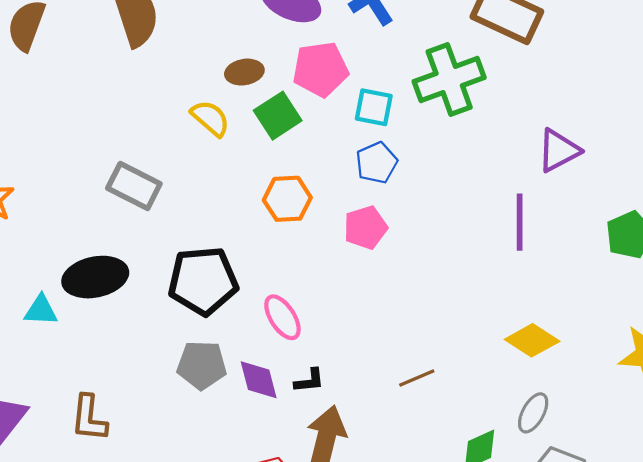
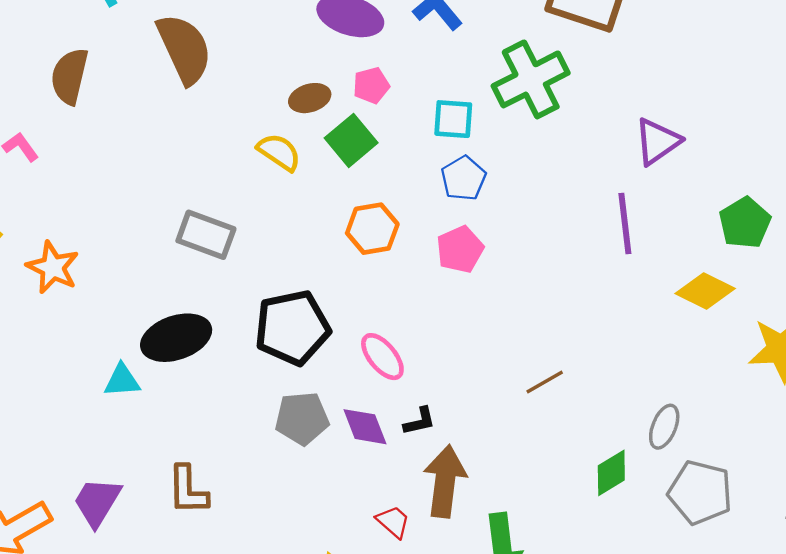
pink pentagon: (320, 69) -> (371, 85), moved, size x0.6
yellow diamond: (532, 340) -> (705, 291), moved
brown line: (417, 378) -> (545, 382), moved

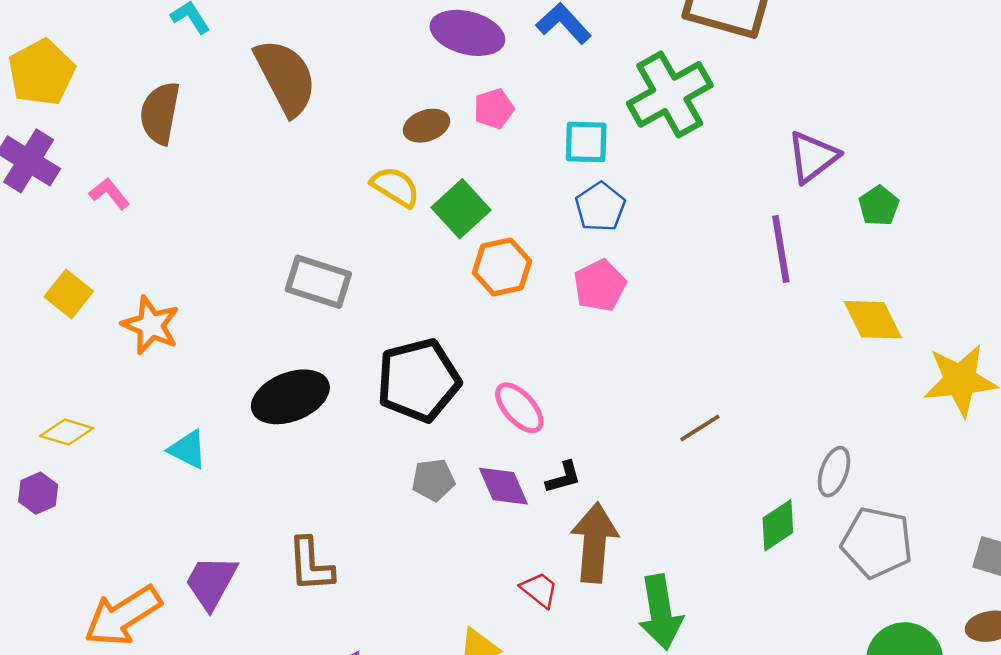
green square: (351, 140) -> (461, 209), moved
green pentagon: (745, 223) -> (879, 206), moved, size x0.7
yellow diamond: (705, 291) -> (873, 320), turned 40
cyan triangle: (122, 380) -> (188, 449), moved, turned 33
gray pentagon: (302, 418) -> (433, 480), size x0.7

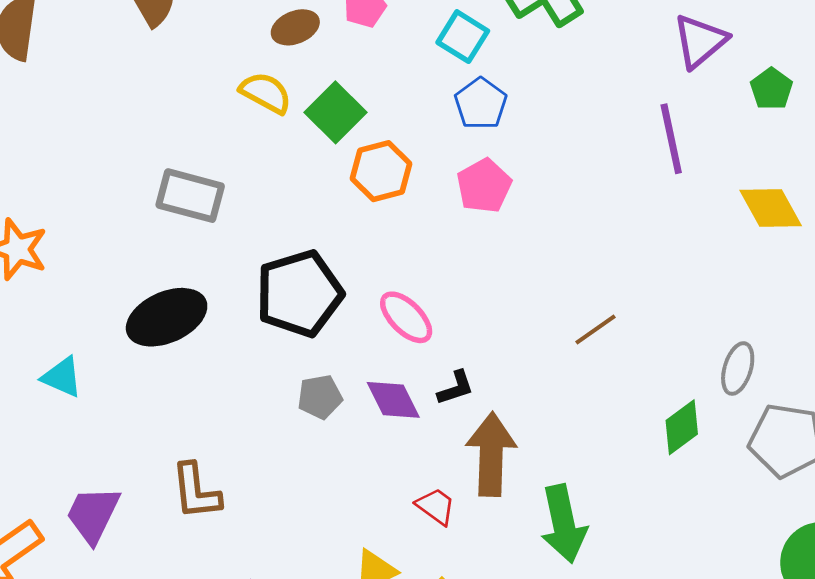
cyan square: (586, 142) -> (463, 37), turned 33

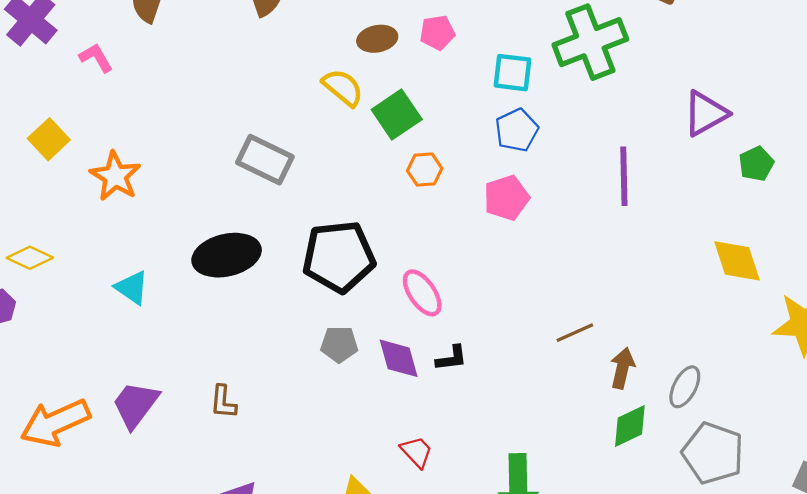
cyan square: (463, 37) -> (512, 73), turned -36
purple line: (671, 139) -> (624, 176), moved
orange hexagon: (381, 171) -> (425, 170), size x0.7
brown arrow: (491, 454) -> (622, 368), moved, size x0.6
brown L-shape: (196, 491) -> (223, 402), size x0.7

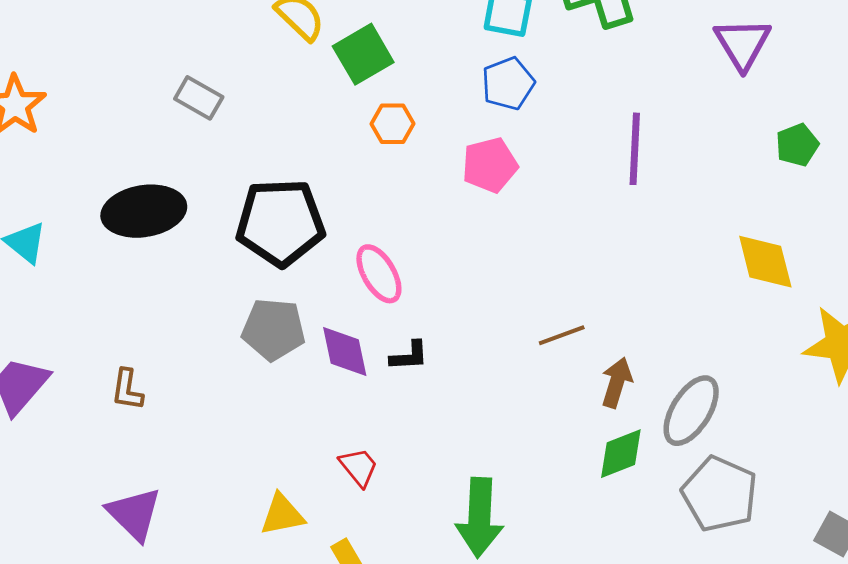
purple triangle: (706, 113) -> (742, 44), moved, turned -36
gray rectangle: (265, 160) -> (199, 98), size x0.7
gray pentagon: (339, 344) -> (274, 329), size x1.4
gray ellipse: (685, 387) -> (691, 411), size x1.4

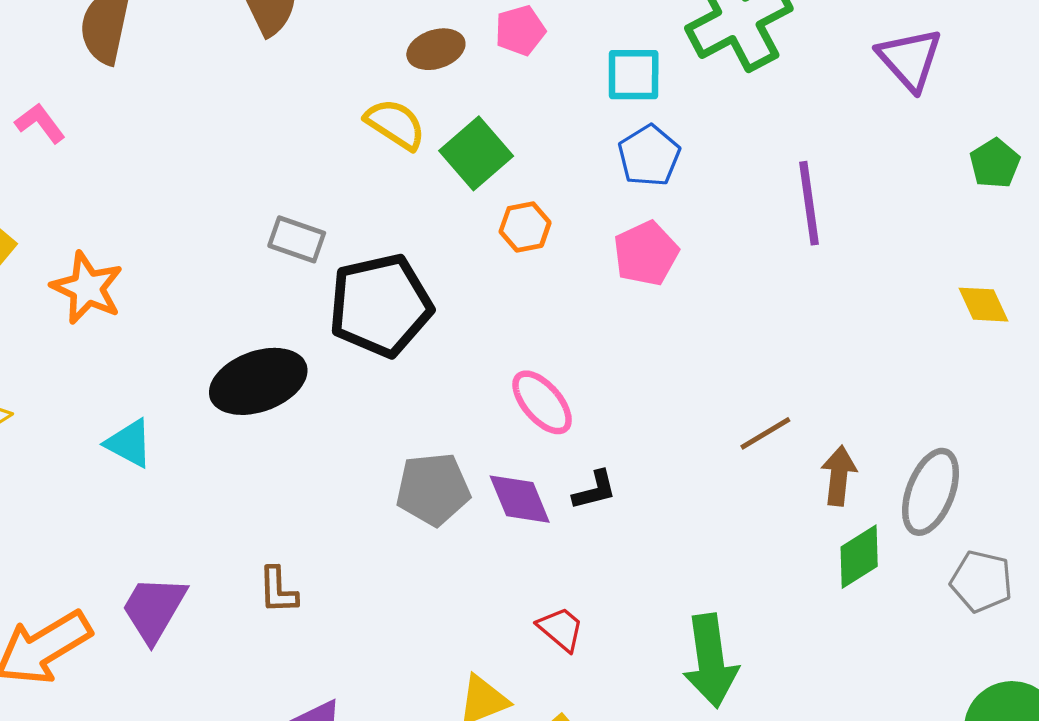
black pentagon: (280, 223) -> (380, 305), moved
yellow diamond: (765, 262) -> (983, 305), size x0.7
gray pentagon: (720, 494) -> (981, 581), size x0.7

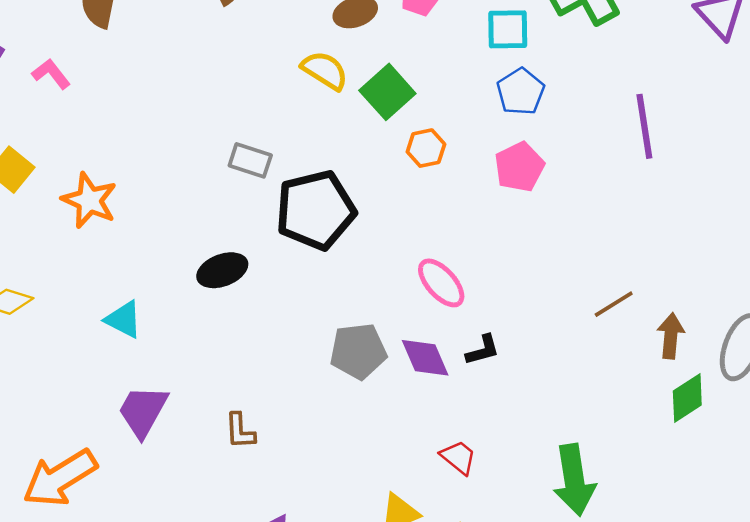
black ellipse: (258, 381) -> (222, 270), size x0.7
purple trapezoid: (154, 609) -> (143, 411), moved

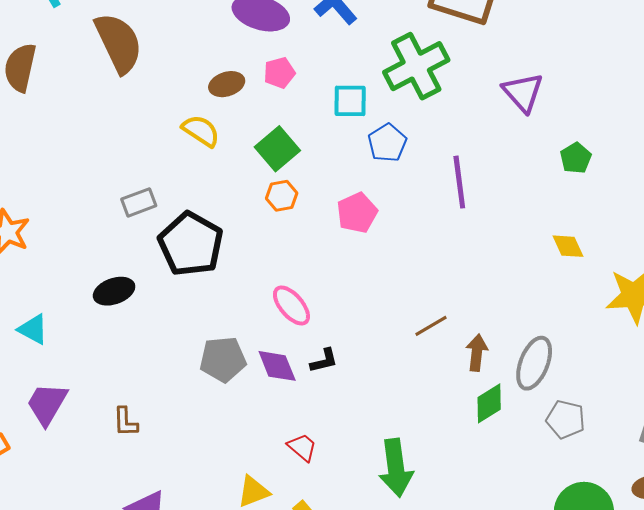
green square: (387, 92) -> (277, 149), moved
blue pentagon: (521, 92) -> (387, 143), moved
gray rectangle: (250, 160) -> (139, 202), turned -40
black pentagon: (316, 210) -> (191, 244), turned -30

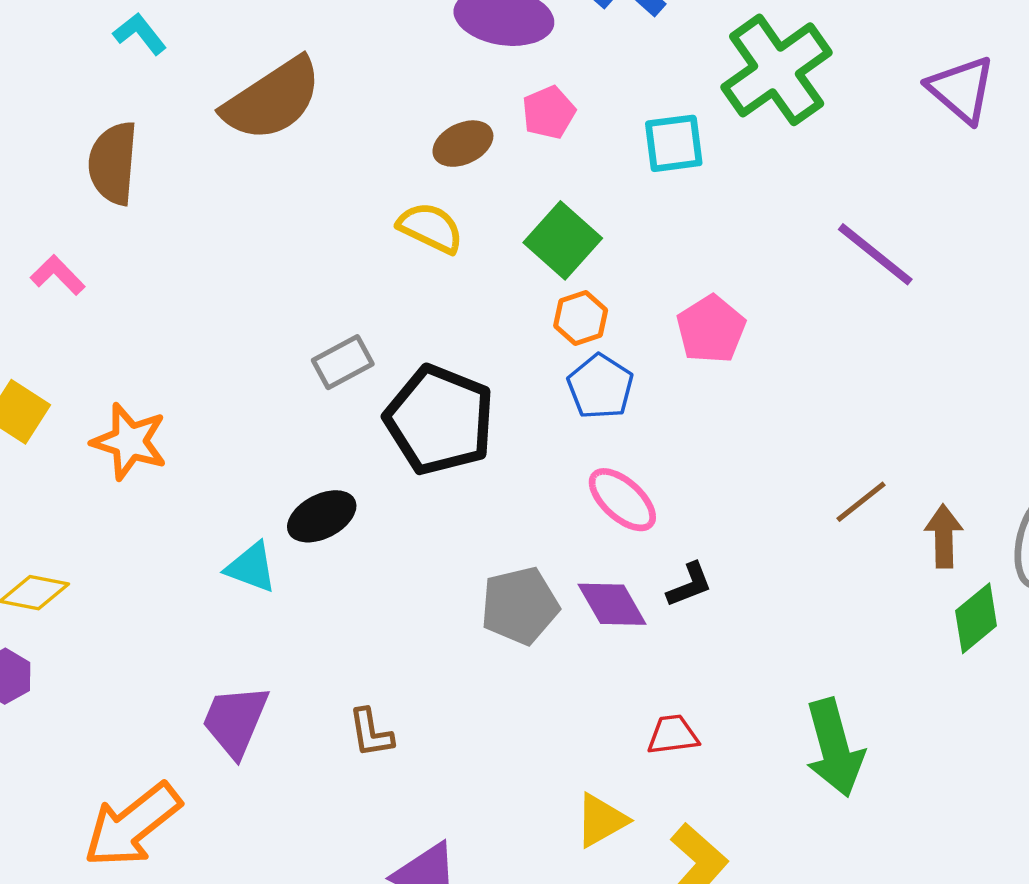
brown semicircle: (119, 43) -> (272, 99), turned 90
blue pentagon: (387, 143) -> (600, 387), moved
purple line: (459, 182) -> (875, 254), turned -36
cyan triangle: (33, 329) -> (251, 567), moved
red trapezoid: (302, 447) -> (673, 735), turned -40

